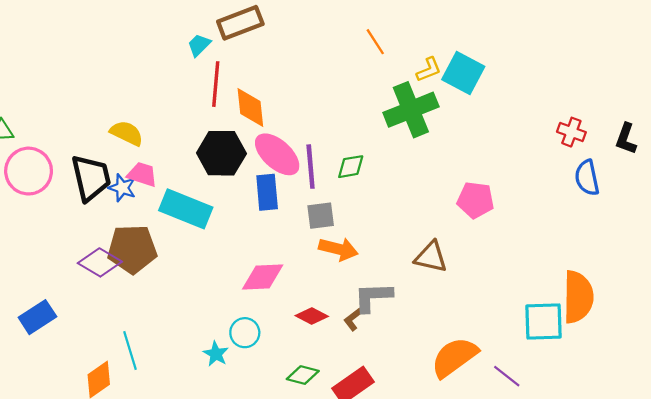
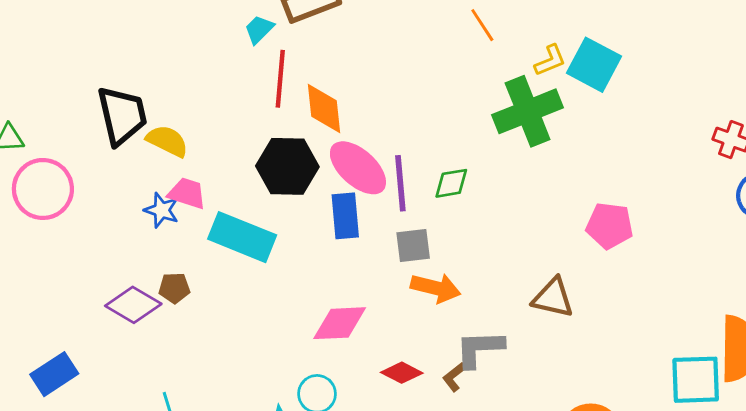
black trapezoid: (91, 178) -> (122, 116), moved
brown pentagon: (132, 249) -> (174, 288), size x0.5

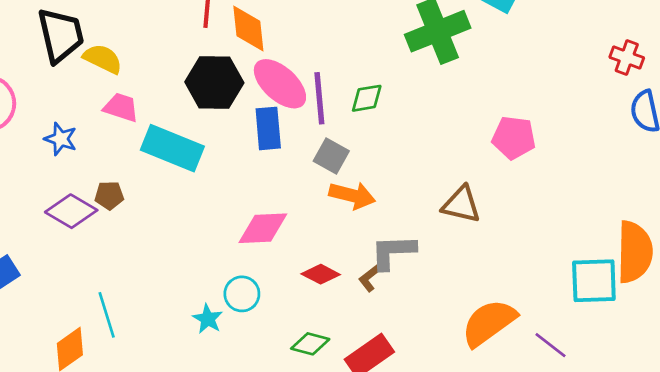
blue star: (162, 210) -> (61, 139), moved
gray square: (413, 245) -> (331, 156), turned 36

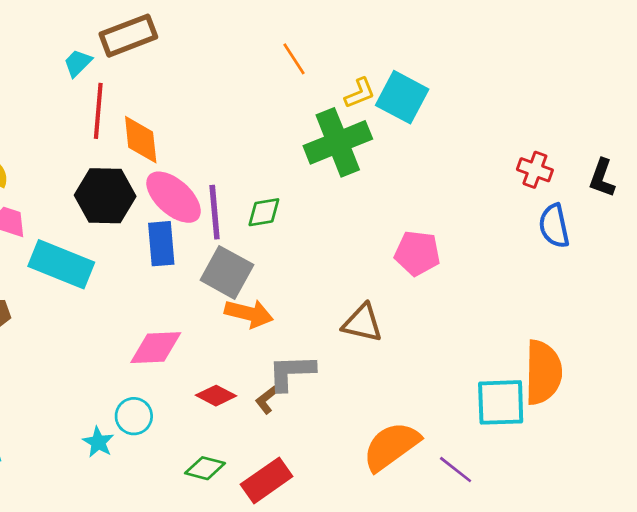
gray square: (331, 156) -> (227, 272), size x1.4

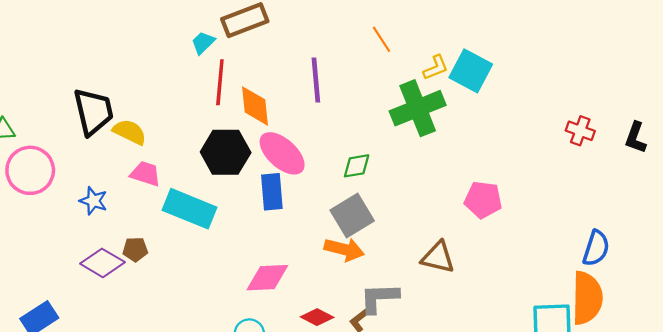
purple line: (215, 212) -> (316, 80), moved
blue semicircle: (554, 226) -> (596, 248), moved, turned -150
gray square: (227, 272) -> (352, 216), moved, turned 30

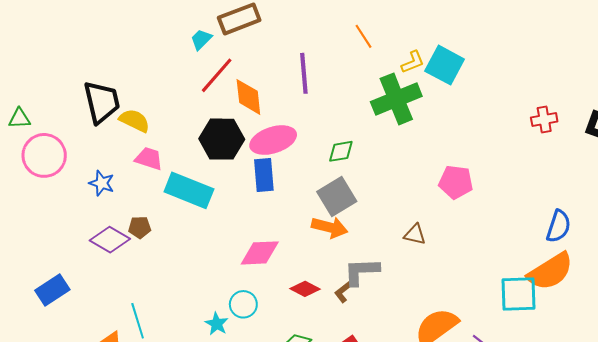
red line: (220, 82) -> (217, 75), turned 36
red cross: (580, 131) -> (544, 120), turned -30
pink ellipse: (282, 153) -> (273, 140), turned -60
brown triangle: (438, 257) -> (415, 235), size x0.7
orange semicircle: (587, 298) -> (550, 271), turned 57

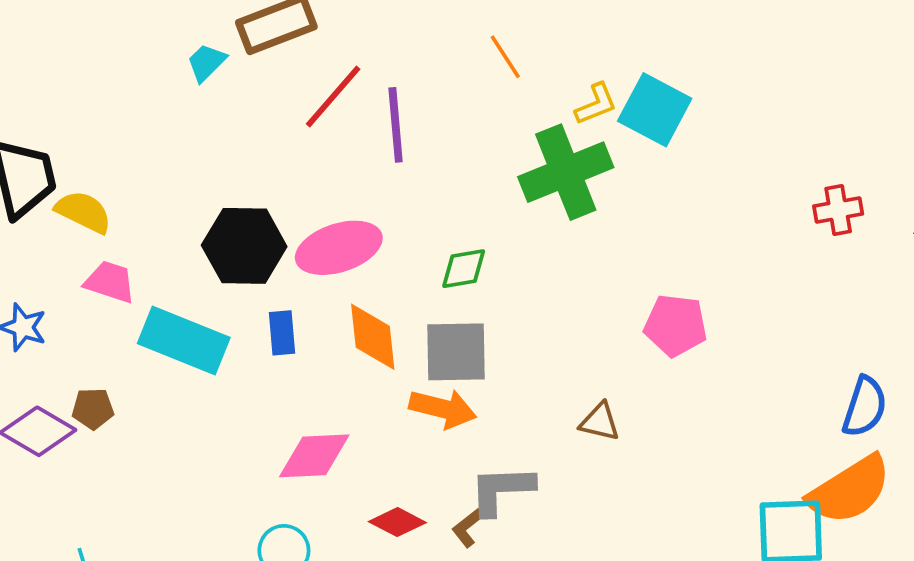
red line: (217, 75) -> (333, 97), moved
orange diamond: (248, 97) -> (373, 337), moved
blue rectangle: (264, 175) -> (282, 333), moved, size x0.7
gray square: (337, 197) -> (456, 352), turned 30

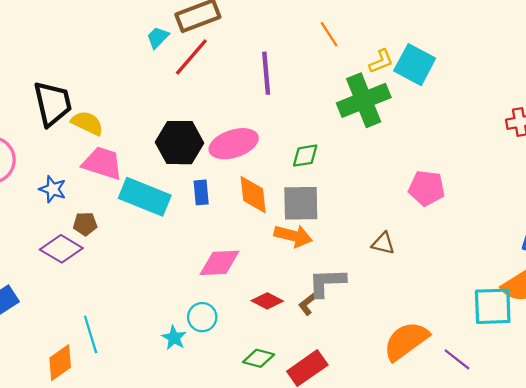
red line: (333, 97) -> (191, 57), moved
pink trapezoid: (110, 282) -> (102, 163), size x1.4
brown pentagon: (93, 409) -> (85, 224), moved

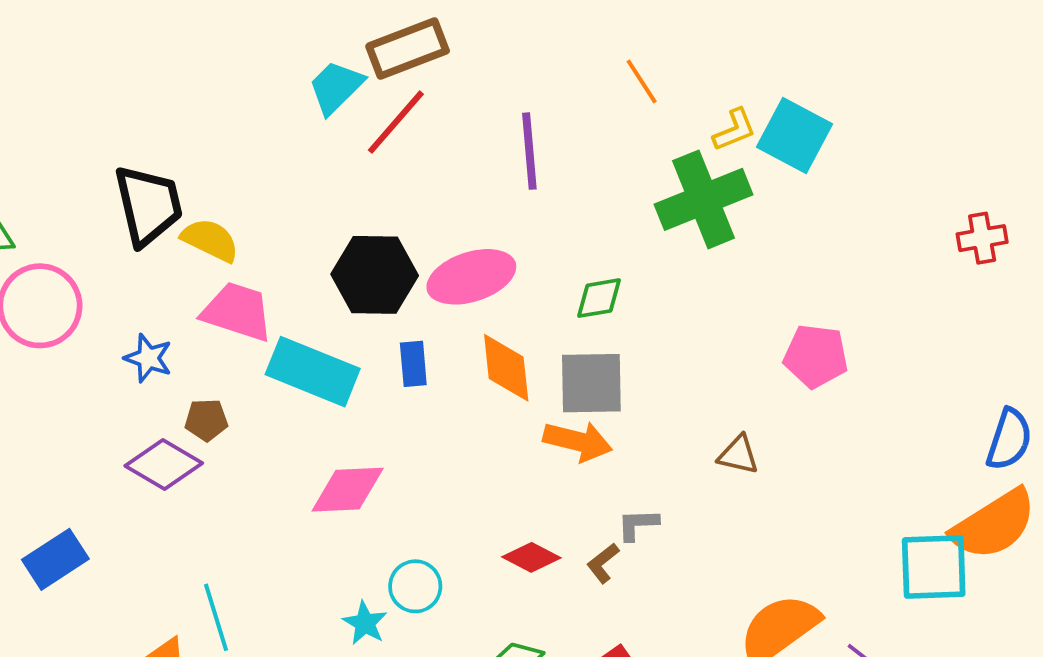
cyan trapezoid: (158, 37) -> (336, 87), size x1.4
pink diamond: (220, 263) -> (348, 490), moved
gray L-shape: (327, 282) -> (638, 524), size x0.6

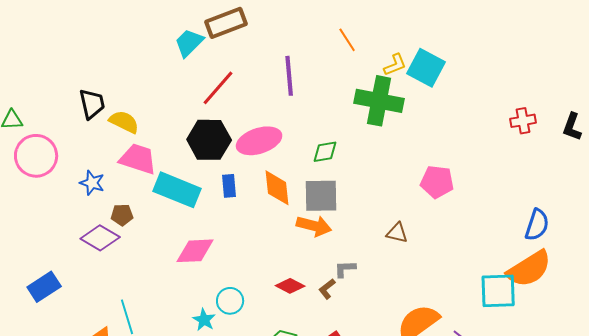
red line: (396, 122) -> (218, 88), moved
green cross: (704, 199) -> (379, 101), turned 33
black trapezoid: (148, 205) -> (92, 104), size x0.7

